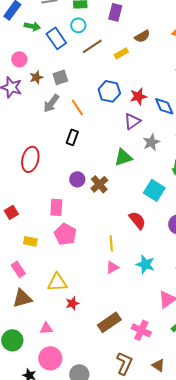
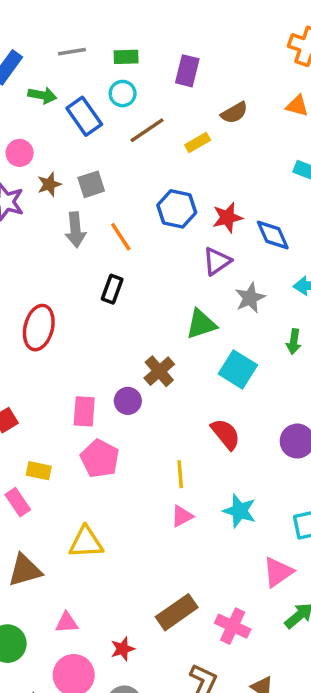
gray arrow: (51, 103) -> (75, 230), turned -42
purple circle: (77, 179) -> (128, 401), moved
cyan square: (154, 190) -> (238, 369), moved
pink rectangle: (18, 269) -> (18, 502), moved
red star: (72, 303) -> (123, 649), moved

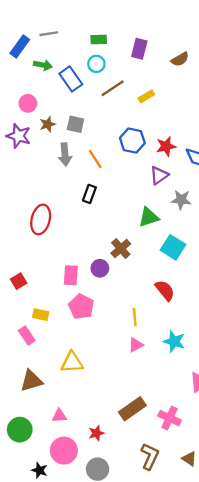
gray line: (72, 52) -> (49, 34), moved
brown semicircle: (234, 113) -> (180, 59), moved
gray square: (91, 184) -> (75, 124), turned 30
gray star: (250, 298) -> (181, 200), turned 30

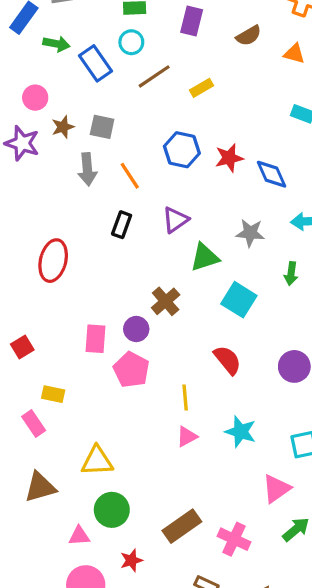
purple triangle: (159, 175) -> (175, 220), moved
pink pentagon: (81, 307) -> (131, 370), moved
green circle: (20, 430) -> (112, 510), moved

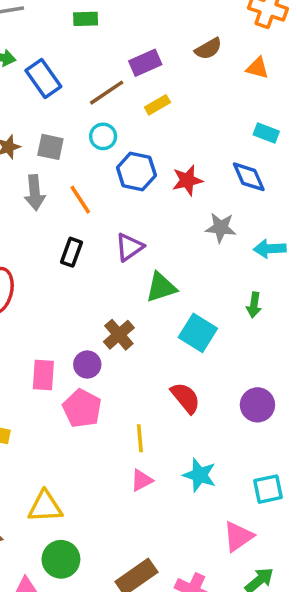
purple rectangle: (192, 21) -> (145, 63), moved, turned 52
cyan circle: (131, 42) -> (103, 136), moved
blue diamond: (271, 174) -> (249, 177), moved
gray star: (250, 233) -> (221, 228), moved

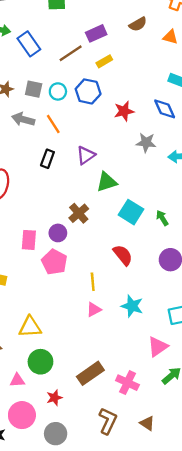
cyan circle: (103, 136) -> (58, 91), moved
blue hexagon: (136, 172) -> (88, 91), moved
gray arrow: (35, 193) -> (23, 119), turned 110
green arrow: (254, 305) -> (162, 218), moved, turned 140

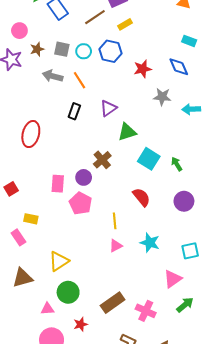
yellow triangle: (30, 327) -> (59, 261), turned -30

